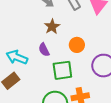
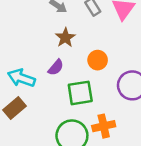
purple semicircle: (44, 50) -> (56, 67), turned -112

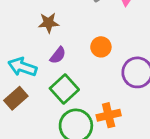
brown star: (65, 38) -> (49, 23), moved, turned 30
green square: (80, 93) -> (64, 89), moved, turned -32

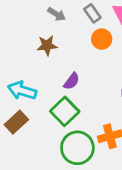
orange circle: (101, 47) -> (102, 39), moved
purple semicircle: (58, 55) -> (72, 81), moved

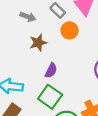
brown star: (47, 45) -> (38, 43), moved

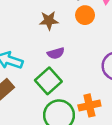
purple semicircle: (51, 70) -> (56, 53), turned 35

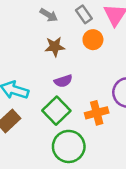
orange cross: (89, 105) -> (97, 113), moved

